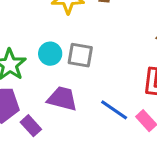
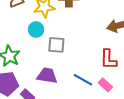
cyan circle: (50, 54) -> (36, 30), moved

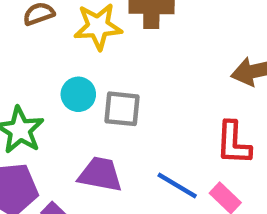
cyan circle: (36, 30) -> (78, 94), moved

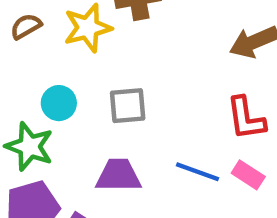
cyan circle: (78, 94) -> (59, 103), moved

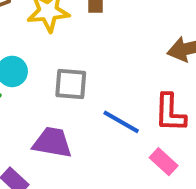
blue line: (198, 172) -> (121, 122), moved

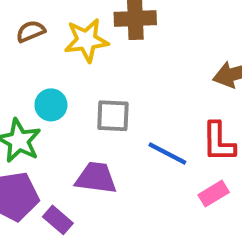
pink rectangle: (164, 162) -> (214, 194), turned -72

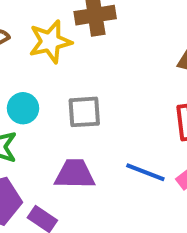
blue line: (167, 154) -> (145, 172), moved

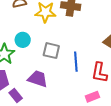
blue line: (145, 172) -> (76, 62), moved, turned 48

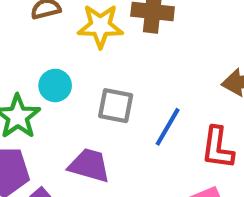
blue line: (76, 62) -> (168, 127), turned 36

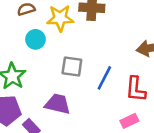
cyan circle: (55, 85) -> (35, 39), moved

